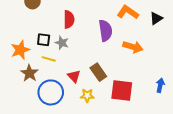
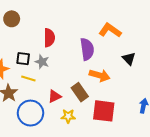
black triangle: (156, 18) -> (129, 59), moved, turned -40
orange arrow: (133, 47) -> (100, 75), moved
red triangle: (74, 76) -> (55, 96), turned 48

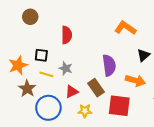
purple semicircle: (87, 49) -> (109, 65), moved
black triangle: (129, 59) -> (143, 55), turned 32
gray star: (42, 62) -> (66, 68), moved
orange arrow: (100, 75) -> (135, 80), moved

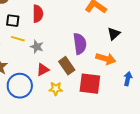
black square: (41, 55) -> (13, 21), moved
yellow line: (46, 74) -> (18, 39), moved

